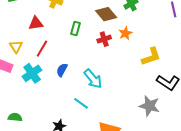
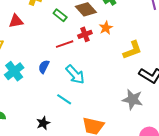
green rectangle: (75, 29) -> (60, 15), moved, turned -64
red line: (42, 49) -> (65, 44), moved, turned 42

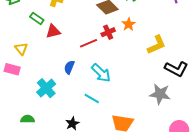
green rectangle: (60, 15) -> (37, 18), moved
red triangle: (16, 21) -> (53, 31), moved
cyan cross: (14, 71) -> (46, 88), moved

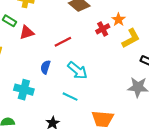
orange star: (129, 24) -> (118, 20), moved
red cross: (108, 32) -> (103, 29), moved
cyan cross: (46, 88) -> (24, 90), turned -30

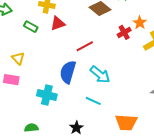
red triangle: (27, 33) -> (58, 23), moved
blue semicircle: (45, 67) -> (68, 72), size x1.6

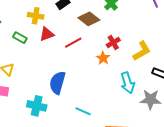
orange star: (140, 23) -> (103, 58), moved
red line: (85, 46) -> (73, 43), moved
cyan arrow: (100, 75) -> (128, 83), moved, turned 35

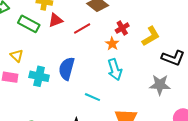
green rectangle: (20, 38) -> (29, 24), size x1.5
cyan arrow: (128, 83) -> (115, 70), moved
cyan cross: (37, 106) -> (39, 76), moved

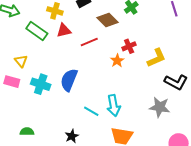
cyan arrow: (115, 70) -> (114, 105), moved

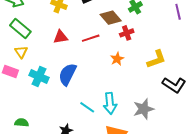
red triangle: (64, 30) -> (61, 37), moved
green rectangle: (37, 31) -> (20, 29), moved
red cross: (129, 46) -> (127, 33), moved
gray star: (160, 107) -> (144, 109), moved, turned -30

